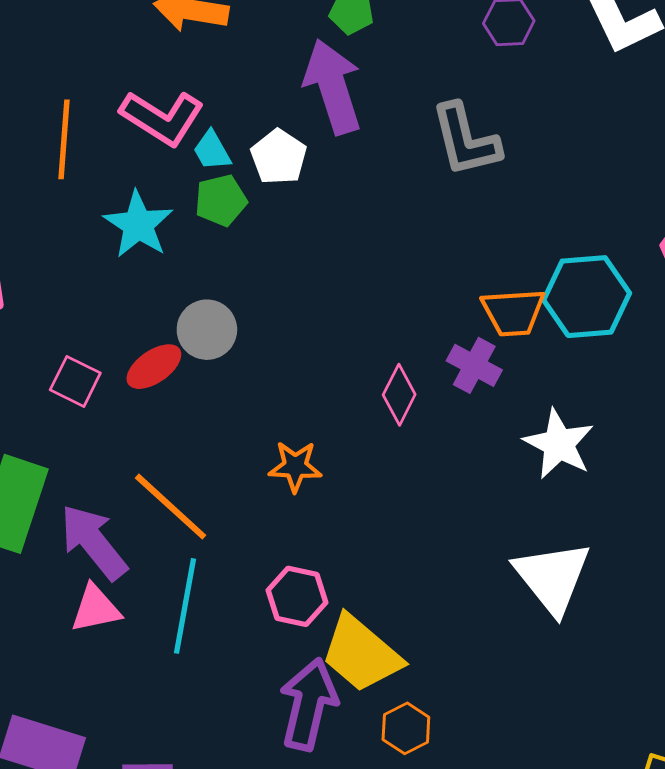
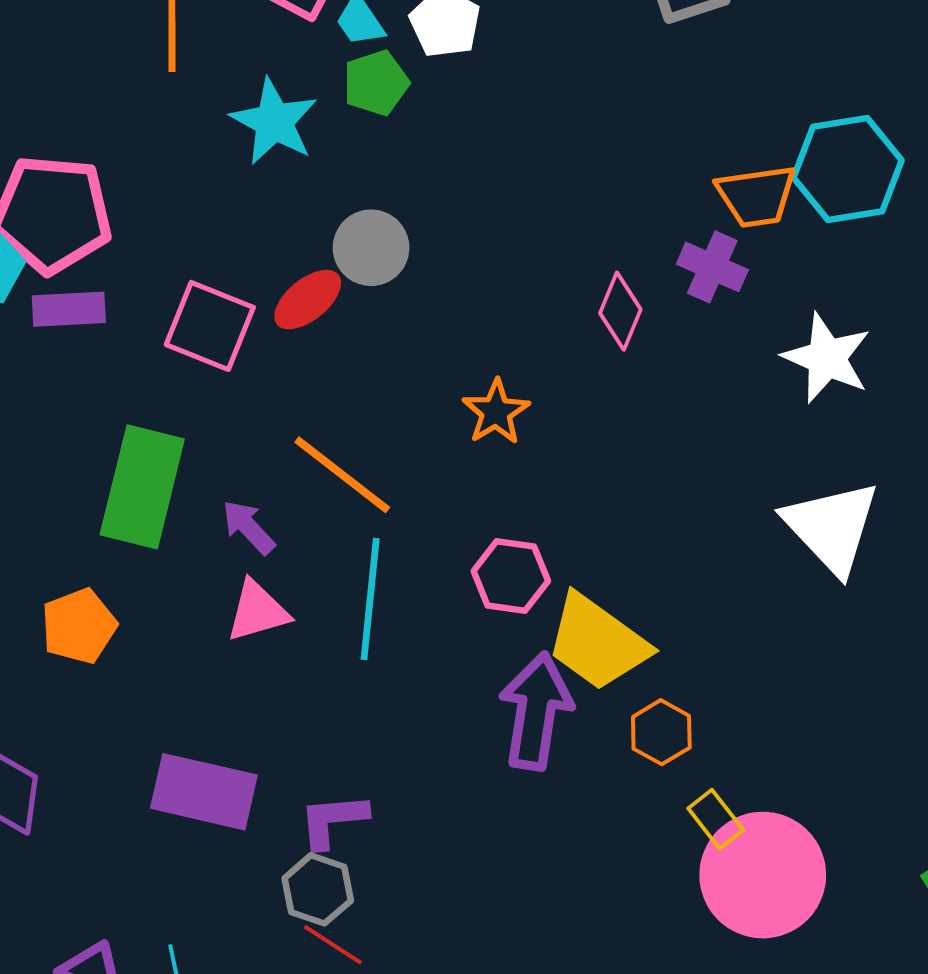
pink square: (75, 381) -> (210, 326), size x1.4
orange star: (295, 466) -> (496, 412), turned -30
purple arrow: (94, 542) -> (249, 527), size x0.6

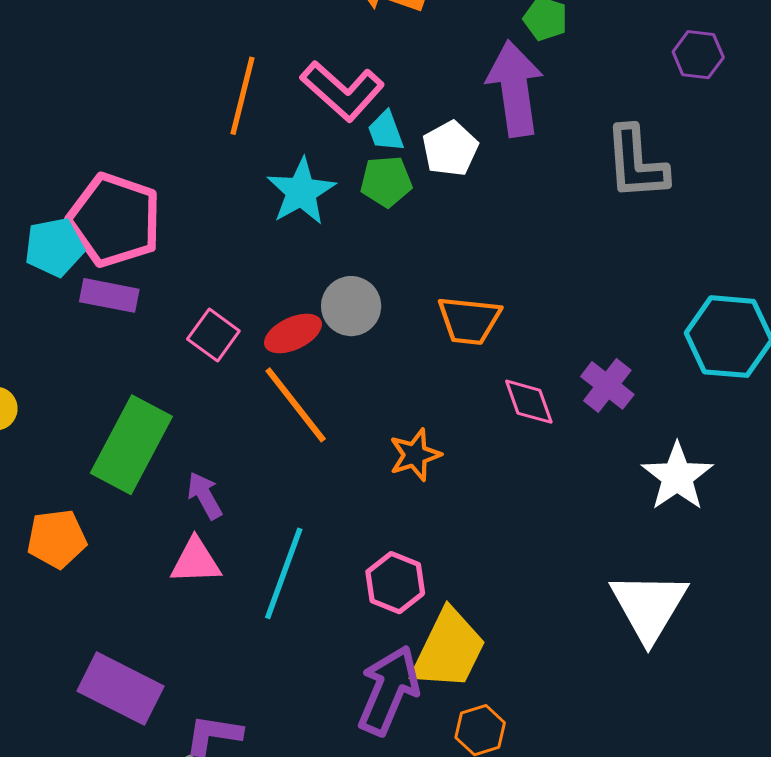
orange trapezoid: (756, 196) -> (469, 320), moved
pink diamond: (620, 311) -> (529, 402), turned -56
pink square: (210, 326) -> (213, 335), size x0.7
orange line: (342, 475) -> (296, 405), moved
yellow trapezoid: (597, 642) -> (449, 650), turned -114

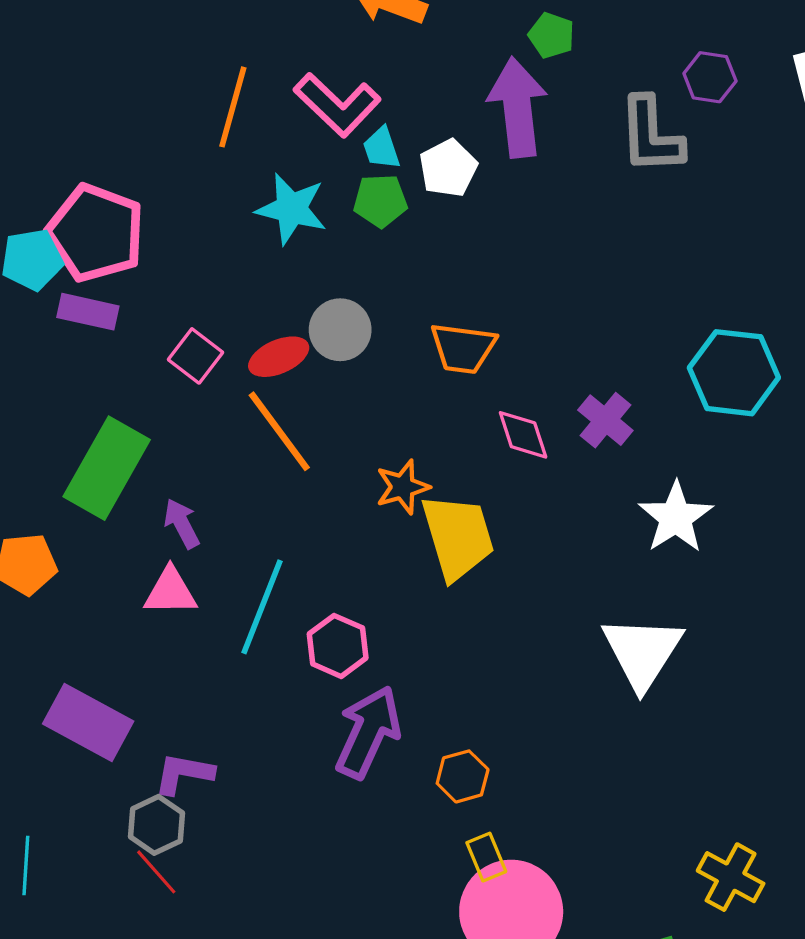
gray L-shape: (636, 163) -> (651, 135), moved
cyan star: (301, 192) -> (291, 209), turned -30
pink hexagon: (395, 583) -> (338, 646), moved
yellow trapezoid: (449, 650) -> (458, 537), moved, turned -44

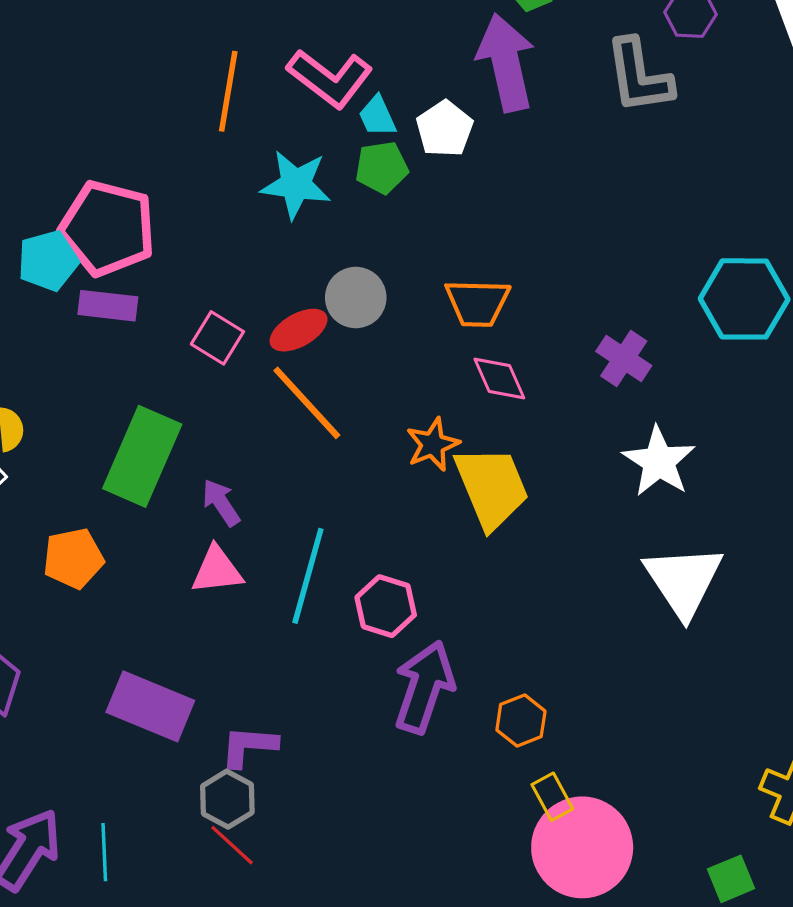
pink diamond: (523, 435) -> (499, 378), moved
white star: (676, 517) -> (659, 461), moved

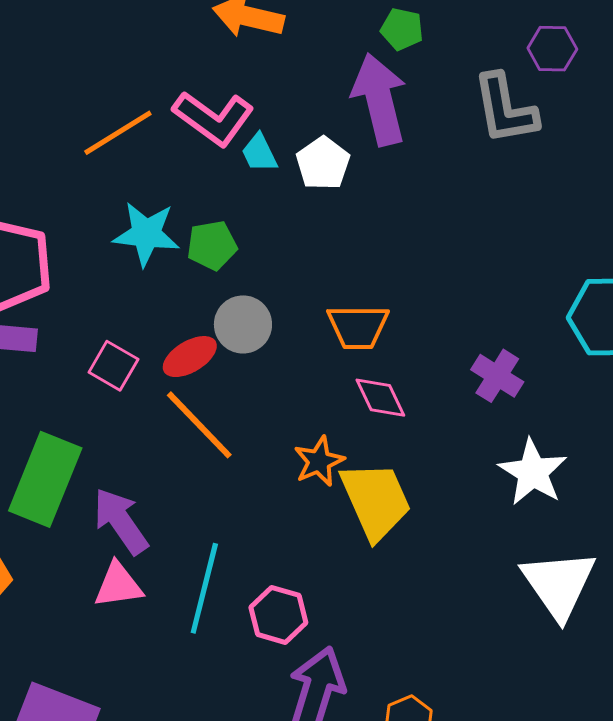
orange line: (228, 91) -> (118, 133), turned 50
green pentagon: (382, 167) -> (212, 245), moved
cyan star: (296, 185) -> (146, 234), moved
purple arrow: (221, 503) -> (121, 521), size x1.5

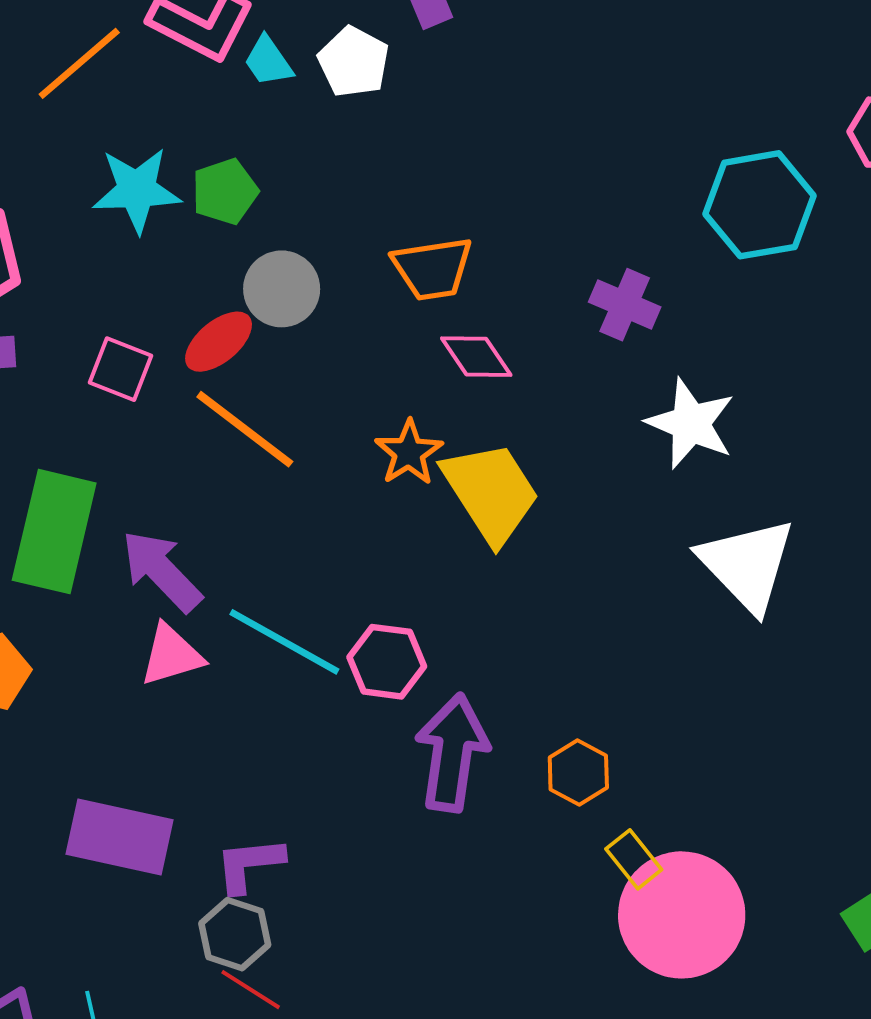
cyan line: (204, 588) -> (284, 642), turned -66

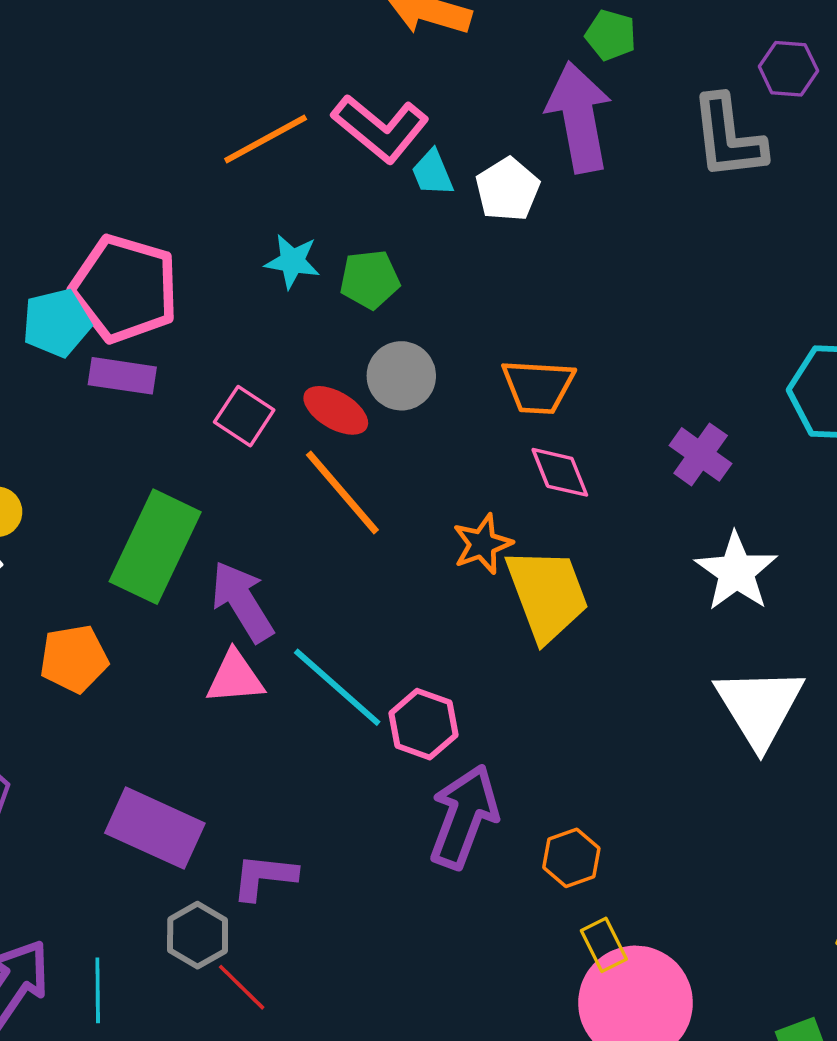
cyan star: (137, 190) -> (292, 261), size x0.7
red ellipse: (219, 342) -> (336, 410), turned 58
gray hexagon: (235, 934) -> (198, 935), moved

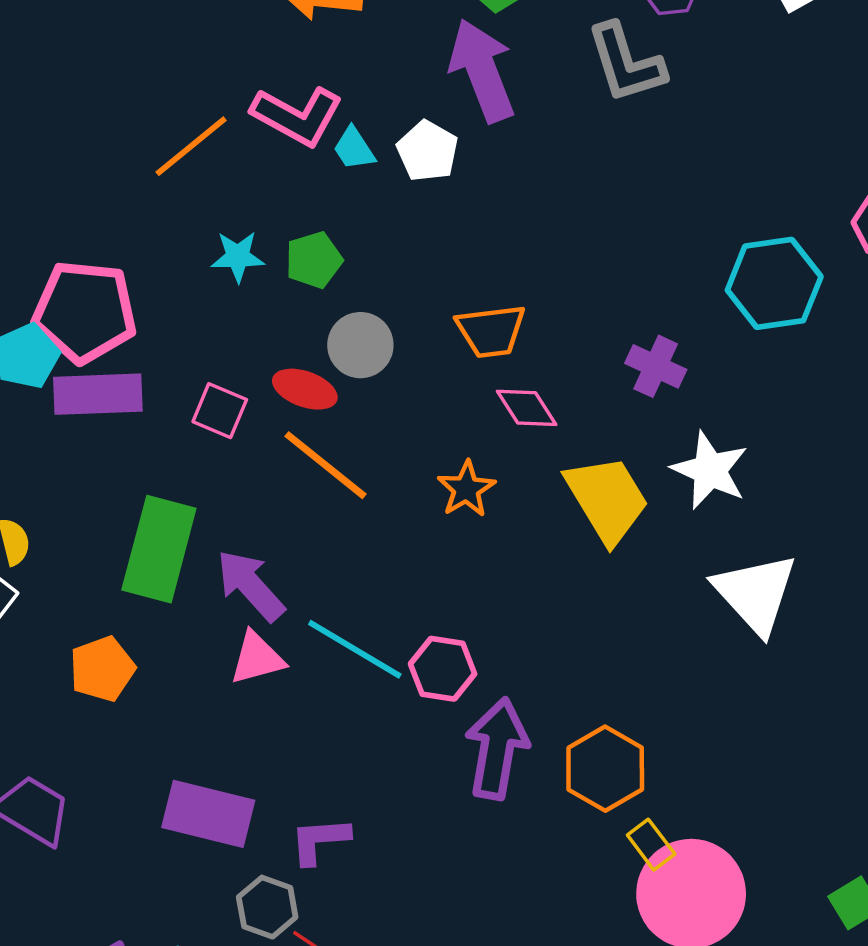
purple rectangle: (122, 376) -> (98, 394), size x1.4
yellow trapezoid: (547, 594) -> (607, 499), moved
orange hexagon: (571, 858) -> (605, 769), size x1.5

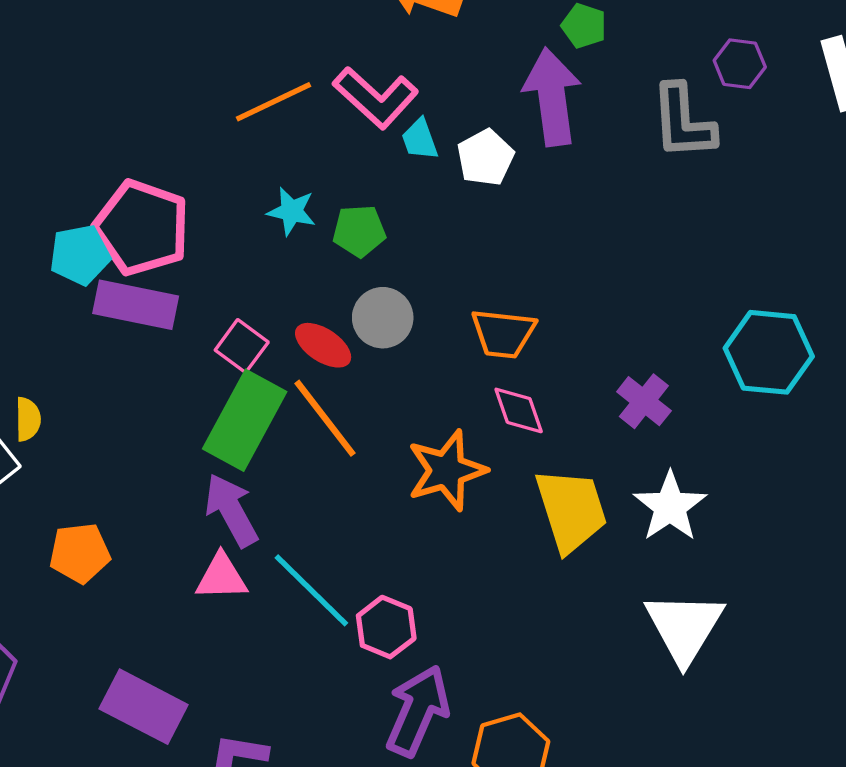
orange star: (466, 489) -> (447, 470), size x1.5
green rectangle: (159, 549) -> (245, 420), moved

